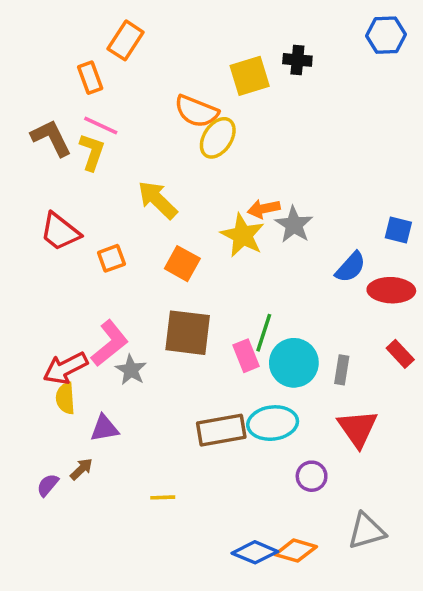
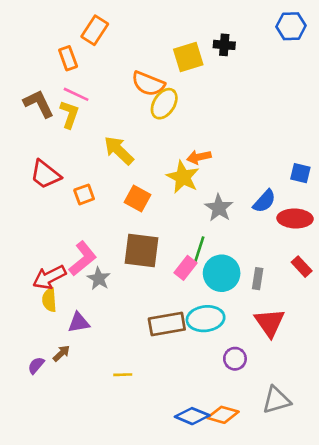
gray star: (294, 225) -> (219, 208), moved
pink rectangle: (246, 356) -> (186, 268), turned 60

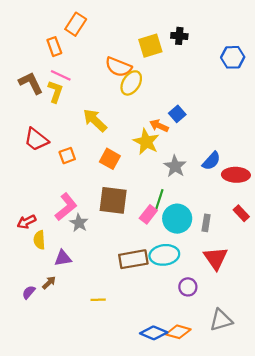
blue hexagon: (291, 26) -> (233, 57), moved
orange arrow: (199, 157) -> (159, 126), turned 36
blue square: (300, 173) -> (177, 114), moved, turned 35
red arrow: (49, 277) -> (27, 222), moved, size x0.7

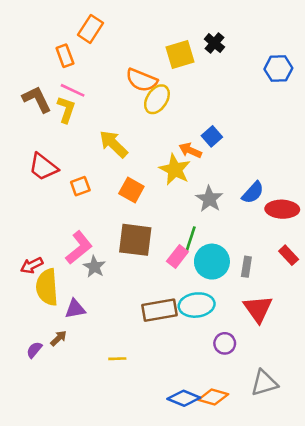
black cross: (179, 36) -> (214, 43), turned 35
yellow semicircle: (39, 240) -> (47, 287), size x1.6

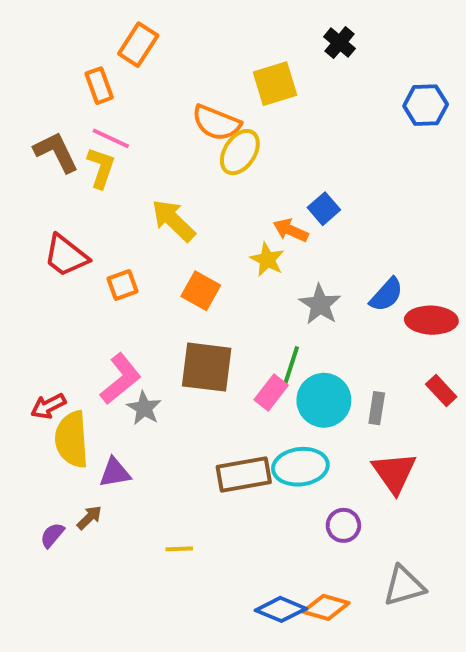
black cross: (214, 43) -> (340, 43), moved
yellow star: (175, 170) -> (267, 260), size x0.7

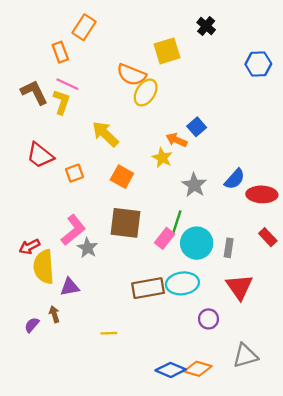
brown arrow: (89, 518) -> (54, 314), turned -63

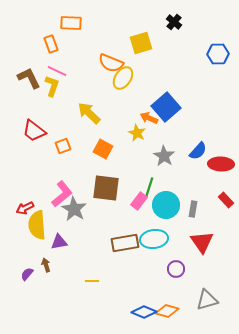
orange rectangle: (84, 27) -> (71, 23), turned 60
blue square: (197, 127) -> (166, 107), size x1.8
gray star: (88, 248) -> (74, 209), size x1.4

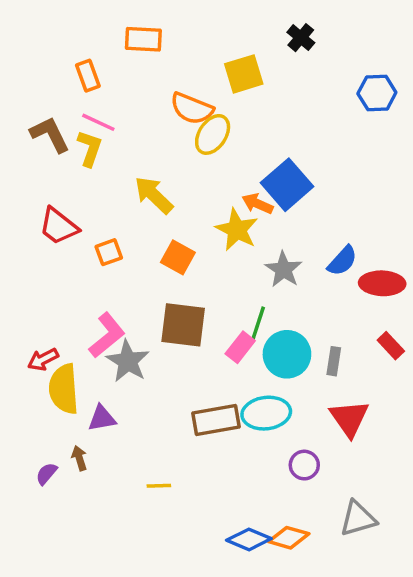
orange rectangle: (71, 23) -> (143, 39), moved
yellow star: (137, 133) -> (237, 230), size x1.4

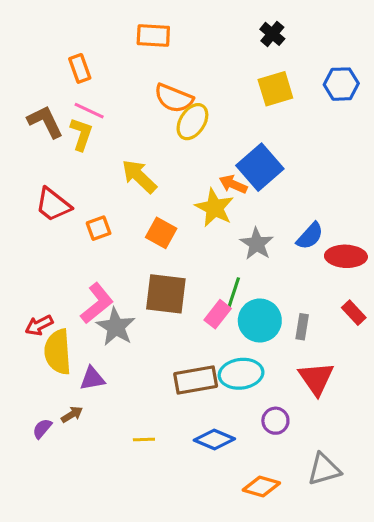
orange rectangle: (143, 39) -> (153, 36), moved
yellow square: (244, 74) -> (275, 89), moved
brown arrow: (79, 458) -> (72, 414), turned 75
blue diamond: (249, 539) -> (214, 440), moved

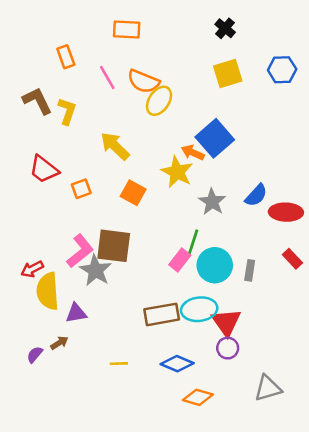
pink line: (89, 111) -> (107, 77), moved, turned 35
brown square: (166, 294) -> (114, 246), moved
red triangle: (316, 378) -> (226, 322), moved
orange diamond: (261, 486) -> (198, 397), moved

